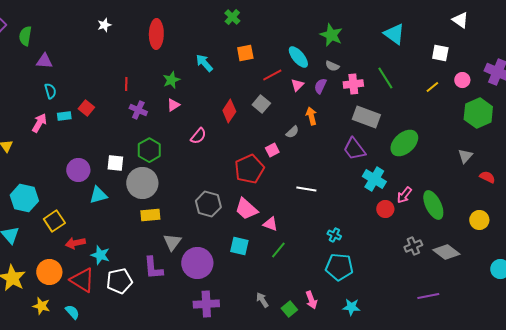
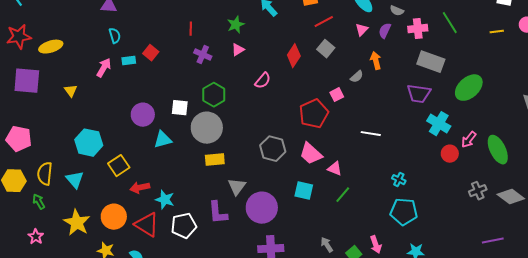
red line: (272, 75) -> (324, 22), moved
yellow line: (432, 87) -> (497, 32), turned 32
purple trapezoid: (354, 149) -> (419, 94), turned -45

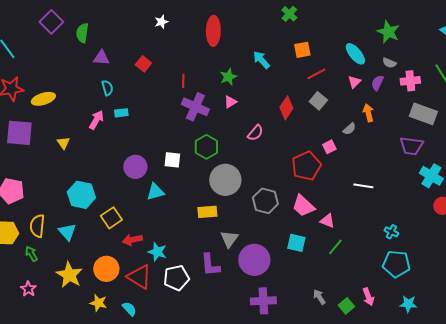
red square: (151, 53) -> (143, 64), moved
purple cross: (203, 55) -> (195, 107), size x1.5
gray circle: (207, 128) -> (225, 180), moved

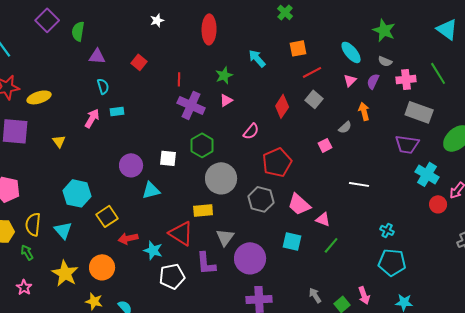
red pentagon: (306, 166) -> (277, 162), moved
red triangle: (139, 277) -> (181, 233), moved

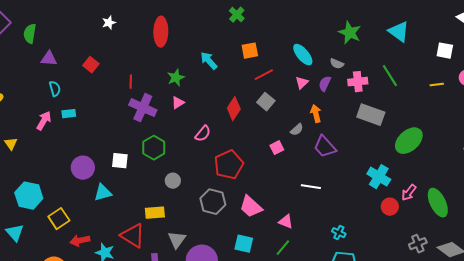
green star: (384, 30) -> (350, 33), moved
purple trapezoid: (407, 144) -> (325, 147), moved, turned 40
gray circle: (221, 178) -> (173, 181), size x0.5
pink triangle: (323, 219) -> (286, 222), moved

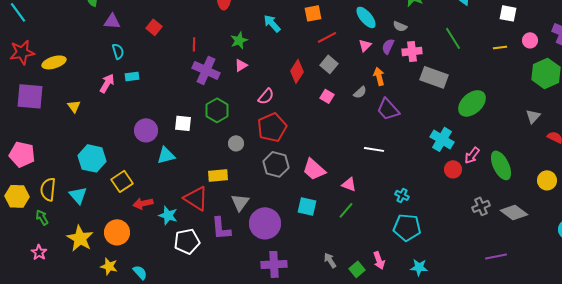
pink cross: (358, 82) -> (412, 51), moved
pink square: (277, 148) -> (327, 96), moved, turned -32
red pentagon: (229, 165) -> (272, 127), moved

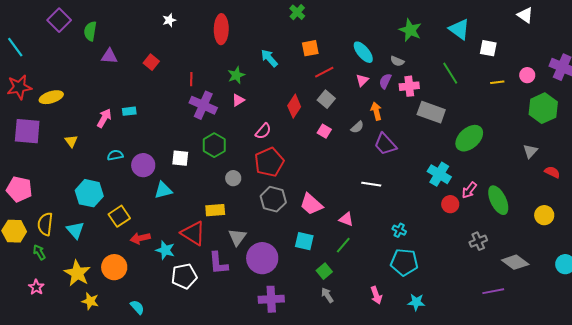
white square: (508, 13) -> (488, 48), moved
cyan semicircle: (118, 51) -> (115, 155), moved, turned -84
gray diamond: (514, 212) -> (515, 262), moved
yellow star: (109, 266) -> (90, 301), moved
green square: (357, 269) -> (324, 271), moved

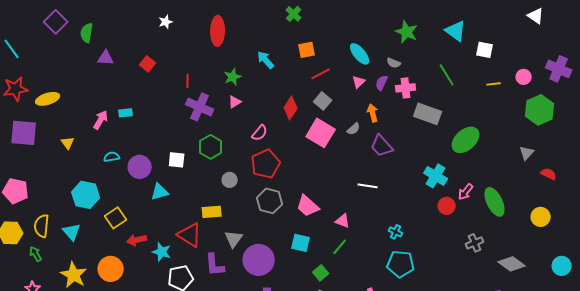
white triangle: (525, 15) -> (536, 16), moved
pink square: (324, 131) -> (321, 133), size x2.0

